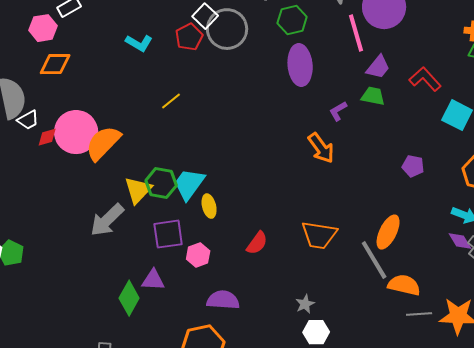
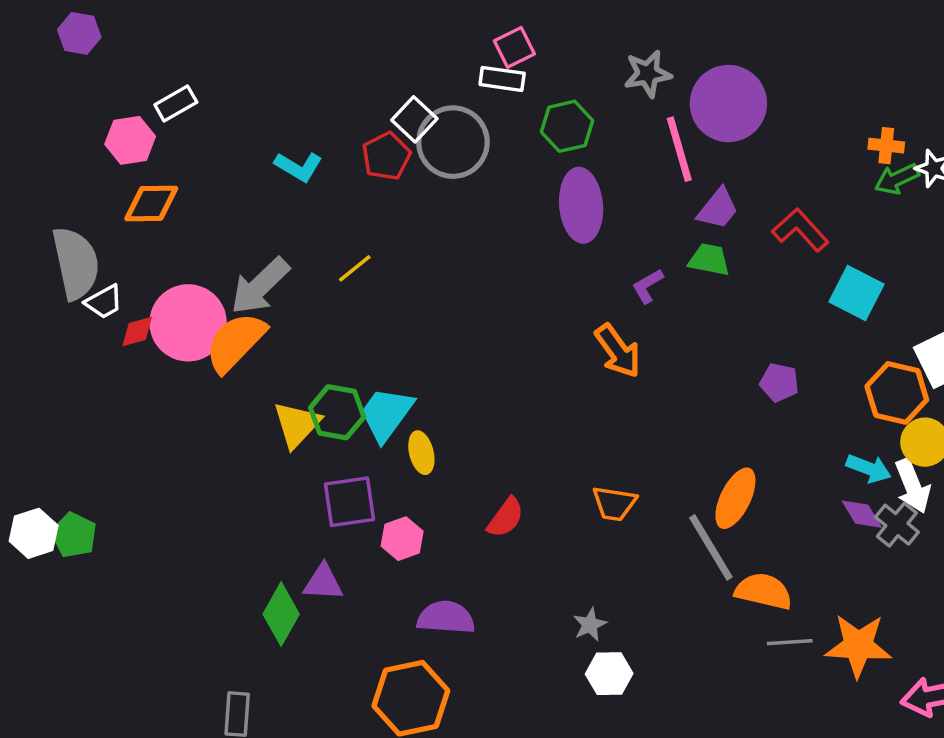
gray arrow: (107, 220) -> (260, 286), moved
orange trapezoid: (319, 235) -> (614, 504), size x0.7

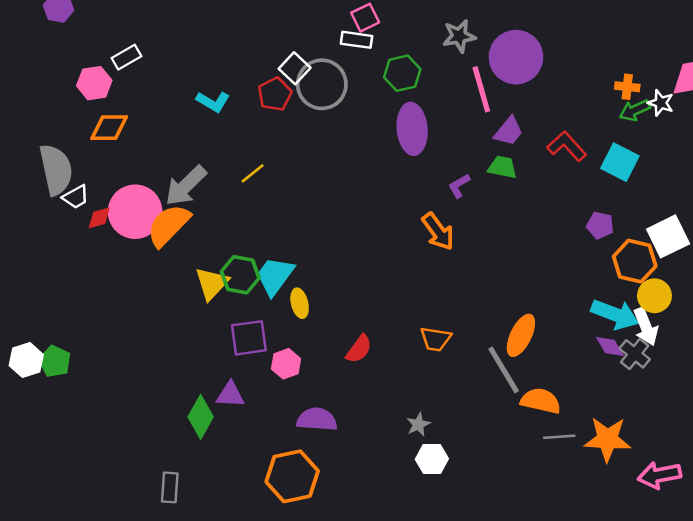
cyan square: (856, 293) -> (620, 162), moved
purple pentagon: (779, 382) -> (600, 225), moved
cyan arrow: (869, 468) -> (615, 314), size x1.5

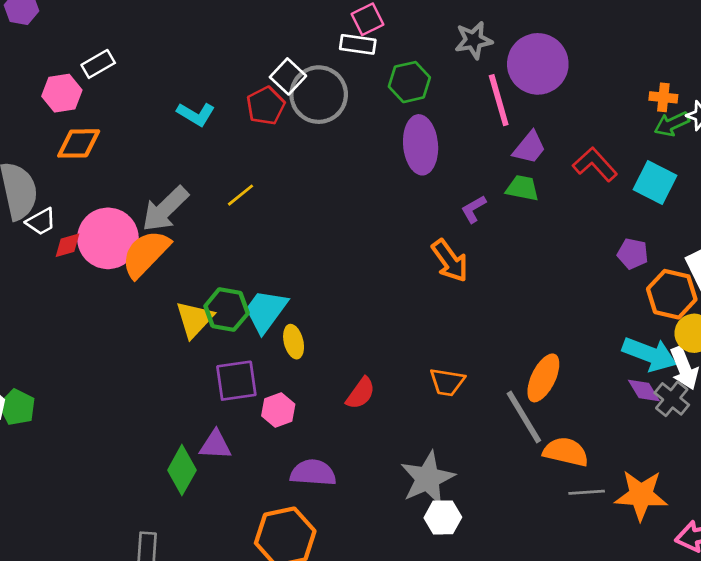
gray star: (418, 424) -> (428, 478), size x2.0

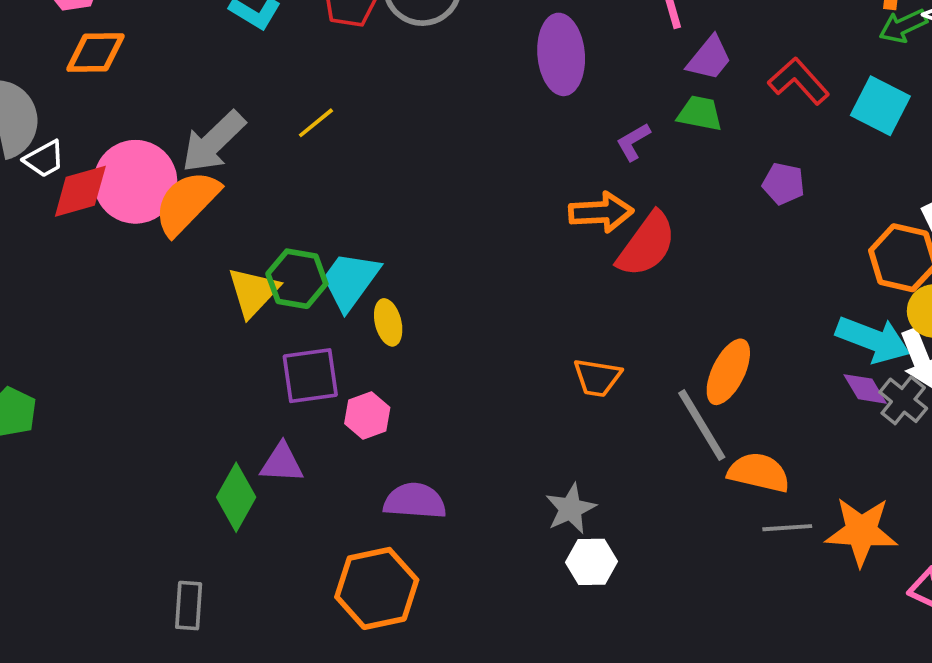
red diamond: (67, 245) -> (80, 191), size x1.6
purple pentagon: (633, 254) -> (783, 184), moved
orange arrow: (450, 261) -> (601, 212), turned -57
red semicircle: (361, 393) -> (647, 244), moved, size x1.5
gray star: (428, 478) -> (571, 509), size x0.7

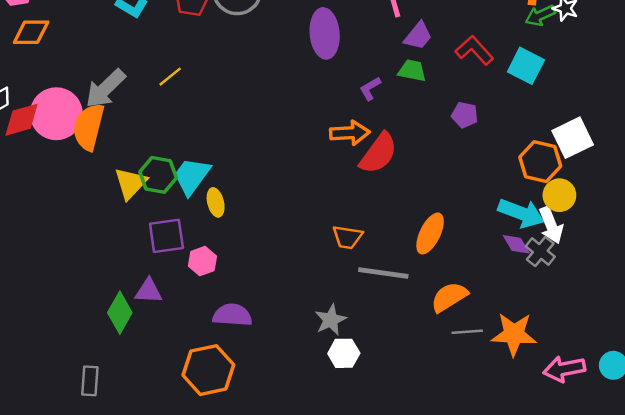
orange semicircle: (187, 203) -> (89, 127), turned -30
gray line: (702, 425) -> (383, 273), moved, turned -51
orange semicircle: (759, 473) -> (449, 297), turned -45

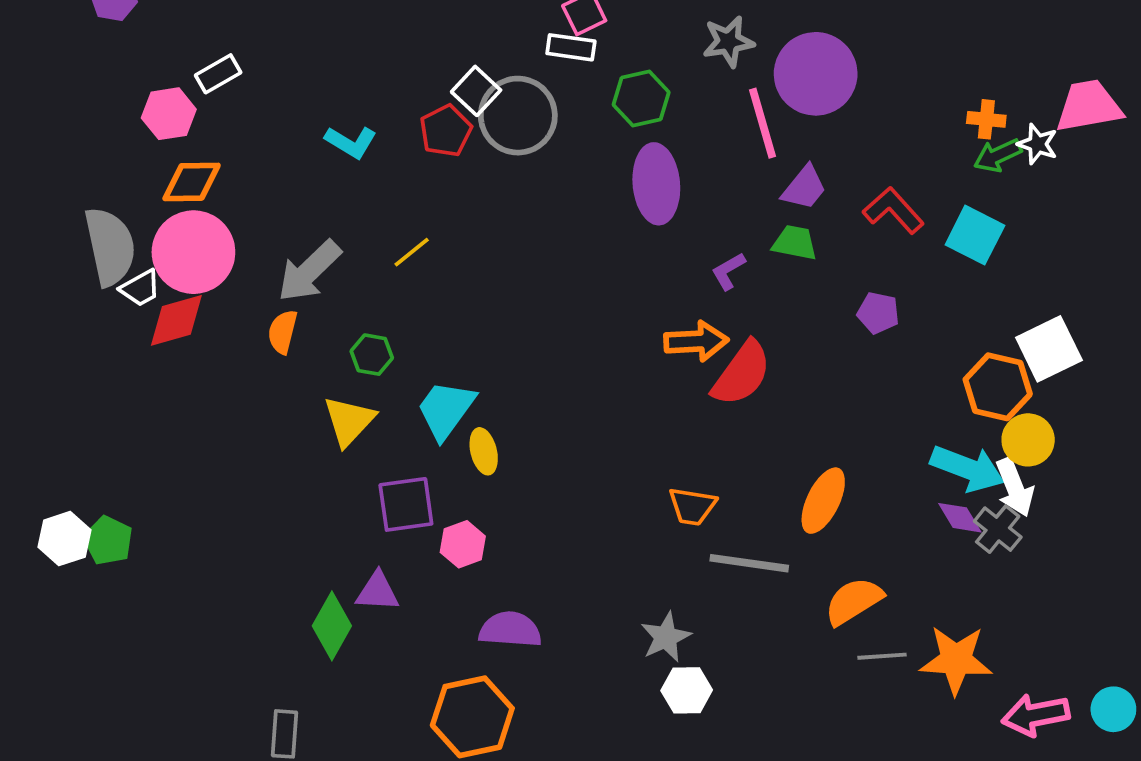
pink circle: (56, 114) -> (193, 252), moved
orange semicircle: (89, 127) -> (283, 332), size x0.6
green hexagon: (158, 175) -> (372, 355), moved, size x0.7

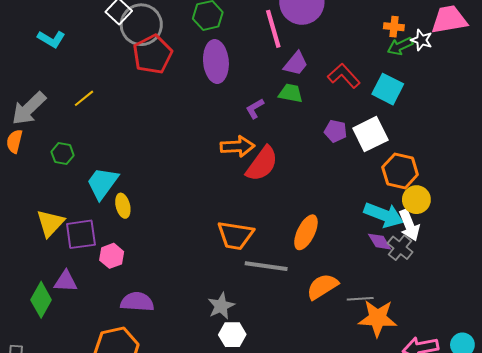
red pentagon: (446, 131) -> (153, 54), moved, size x1.4
white square: (1049, 349) -> (370, 134), moved
yellow triangle: (349, 421) -> (50, 223), moved
orange trapezoid: (692, 506) -> (235, 235), size x1.4
gray line: (882, 656) -> (360, 299), moved

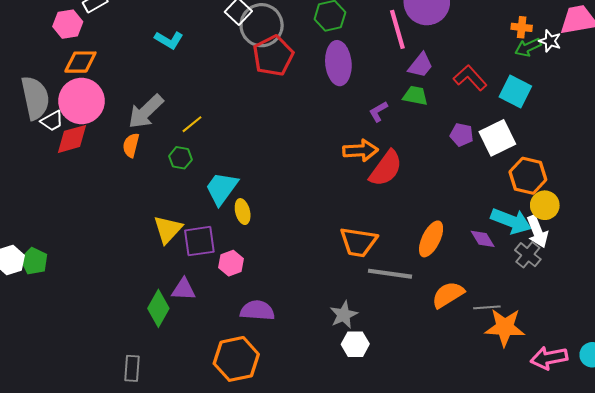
yellow line: (84, 98) -> (192, 124), moved
purple diamond: (380, 242) -> (483, 239), moved

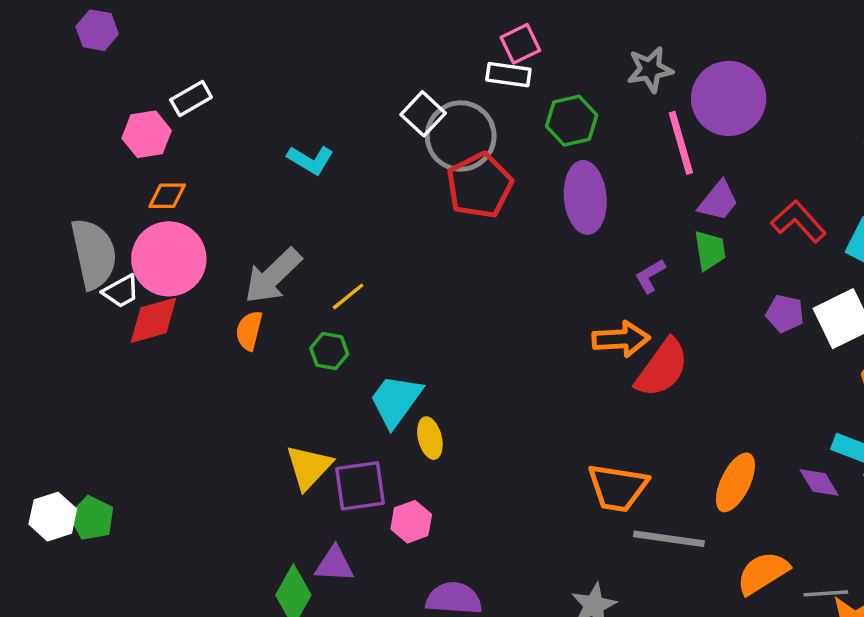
orange diamond: (80, 62) -> (167, 196), size x0.7
green trapezoid: (415, 96) -> (710, 250), turned 70

